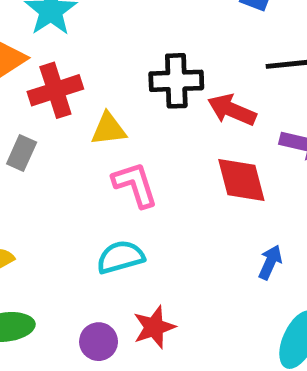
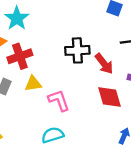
red arrow: (232, 110) -> (104, 64), turned -150
yellow triangle: (109, 129) -> (33, 84), moved

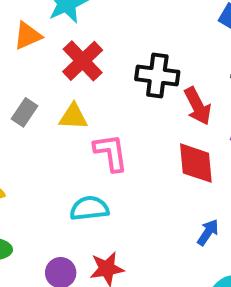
red cross: (20, 56) -> (83, 61), moved, turned -35

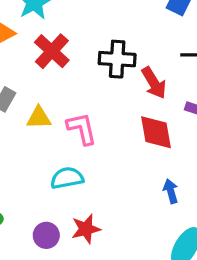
yellow triangle: (73, 117) -> (39, 118), moved
blue arrow: (208, 232) -> (171, 191), turned -45

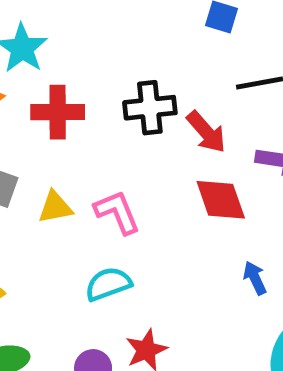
red cross: (52, 51) -> (58, 112), turned -33

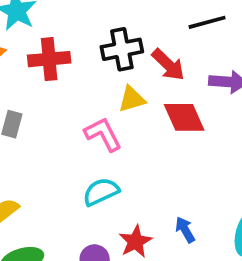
yellow triangle: (55, 207) -> (132, 99), moved
blue arrow: (255, 278) -> (185, 230), moved

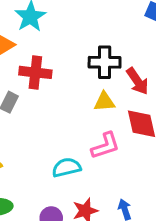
red cross: (49, 59) -> (35, 72), moved
pink L-shape: (103, 134) -> (105, 146), moved, turned 88

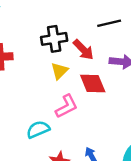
yellow triangle: (104, 102) -> (60, 71), turned -30

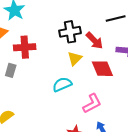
pink L-shape: (67, 106) -> (92, 103), moved
cyan semicircle: (38, 129) -> (62, 84), moved

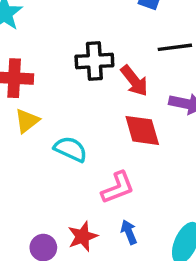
yellow triangle: (75, 58) -> (27, 121), moved
cyan semicircle: (62, 84) -> (70, 149), turned 42

